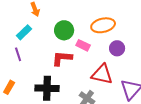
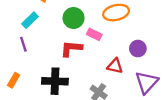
purple circle: (117, 48) -> (138, 49), moved
red triangle: (102, 74) -> (115, 66), size x0.7

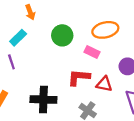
pink rectangle: (94, 34) -> (92, 52), moved
red L-shape: (71, 49) -> (79, 77), moved

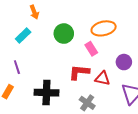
pink rectangle: (92, 52) -> (91, 49), turned 32
purple line: (11, 62) -> (17, 67), moved

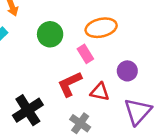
red L-shape: (79, 72) -> (70, 84), turned -30
black cross: (46, 93) -> (28, 110), turned -35

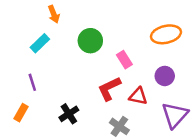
orange ellipse: (101, 28) -> (166, 34), moved
black cross: (28, 110) -> (69, 114), size x0.7

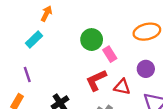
orange arrow: (54, 14) -> (46, 14), turned -133
green circle: (90, 41) -> (92, 40), moved

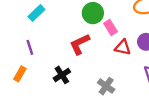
red L-shape: (96, 80) -> (80, 44), moved
red triangle: (122, 87) -> (123, 47), moved

